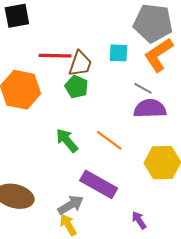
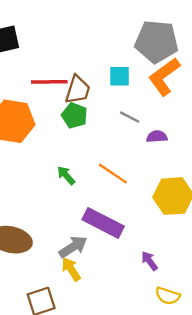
gray line: (143, 88) -> (130, 117), moved
purple semicircle: (150, 109) -> (157, 137), size x0.6
green arrow: (67, 140) -> (66, 175), size x0.7

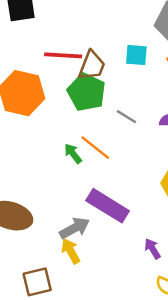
green pentagon: (74, 116) -> (86, 92), size x1.4
gray line: (130, 117) -> (126, 117), moved
orange line: (113, 174) -> (95, 148), moved

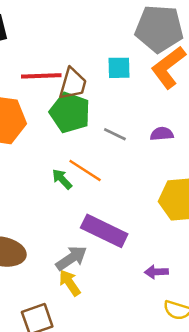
purple arrow: (153, 249) -> (156, 272), turned -55

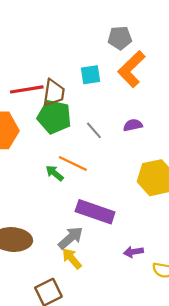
gray pentagon: (159, 29) -> (120, 38), size x0.6
gray line: (115, 134) -> (94, 130), turned 30
purple arrow: (156, 272) -> (133, 252), moved

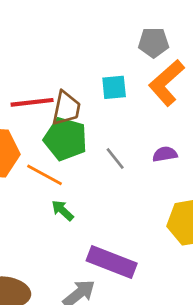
orange line: (73, 164) -> (45, 175), moved

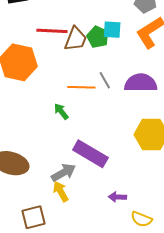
green pentagon: (66, 139) -> (98, 37), moved, size x0.7
purple semicircle: (165, 154) -> (141, 83), size x1.8
orange line: (45, 175) -> (81, 87), moved, turned -36

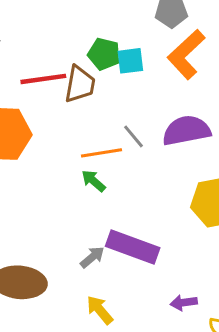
green pentagon: (98, 37) -> (104, 54), moved
green arrow: (61, 111) -> (93, 181), moved
gray arrow: (64, 173) -> (92, 257), moved, size x0.7

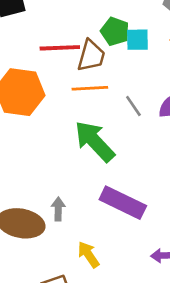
orange line: (101, 153) -> (90, 88), moved
green arrow: (93, 181) -> (95, 141), size x2.0
gray arrow: (92, 257) -> (58, 209), moved, turned -55

